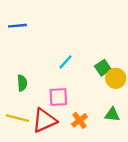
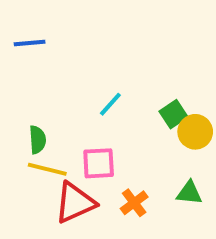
yellow line: (17, 118) -> (47, 169), moved

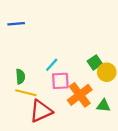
cyan line: (110, 104) -> (52, 65), moved
pink square: (99, 163) -> (60, 81), moved
orange cross: (134, 203) -> (80, 95), moved, size x1.6

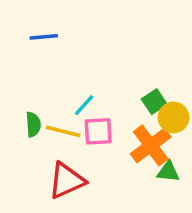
blue line: (16, 24) -> (44, 37), moved
yellow line: (26, 93) -> (63, 131), moved
orange cross: (80, 95) -> (151, 145), moved

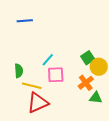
yellow line: (63, 131) -> (32, 86), moved
orange cross: (151, 145) -> (86, 83), size x0.7

